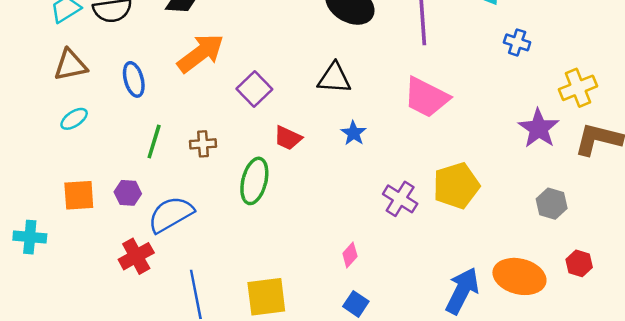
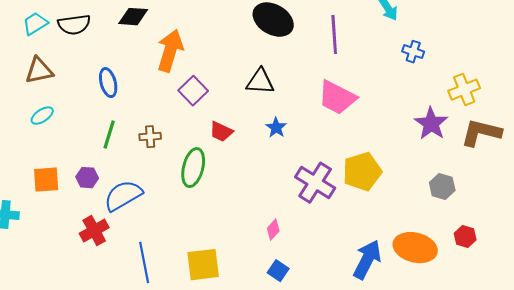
orange arrow: (201, 53) -> (170, 51), moved, turned -36
blue ellipse: (134, 79) -> (108, 83), moved
purple cross: (400, 199) -> (315, 183), size x1.4

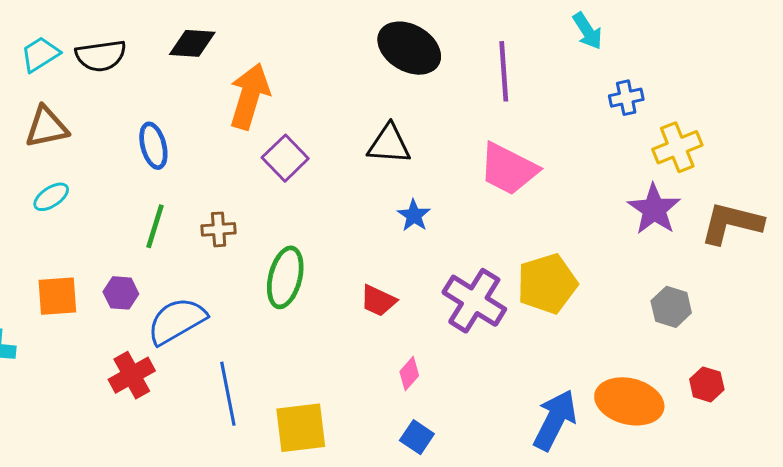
blue cross: (413, 52) -> (626, 98), turned -30
yellow cross: (464, 90) -> (677, 147), moved
red trapezoid: (221, 132) -> (378, 301), moved
blue line: (144, 263) -> (228, 394), moved

